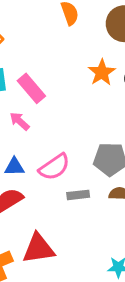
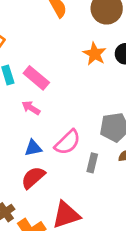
gray rectangle: (78, 195) -> (92, 163), turned -60

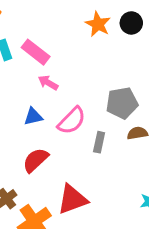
pink arrow: (31, 108) -> (48, 83), moved
blue triangle: (33, 148) -> (33, 117), moved

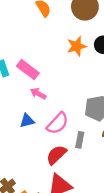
orange star: (98, 24) -> (77, 46), turned 30
red semicircle: (36, 160) -> (56, 155), moved

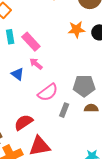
blue triangle: (27, 121) -> (18, 74), moved, turned 40
red semicircle: (56, 155) -> (24, 122), moved

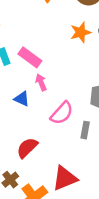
pink arrow: (36, 64) -> (41, 82), turned 40
red semicircle: (24, 122) -> (27, 148), moved

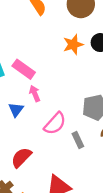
blue triangle: (22, 99) -> (16, 110), turned 42
gray rectangle: (85, 130) -> (78, 140), turned -35

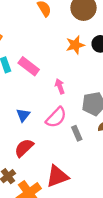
pink arrow: (35, 94) -> (60, 86), moved
blue triangle: (16, 110) -> (23, 115), moved

